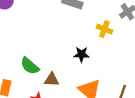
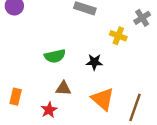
green semicircle: (30, 66) -> (55, 56), moved, turned -54

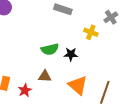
green semicircle: (55, 56) -> (50, 49), moved
red star: (49, 110) -> (25, 90), moved

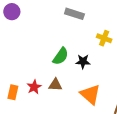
green semicircle: (50, 49) -> (61, 56), turned -42
red star: (25, 90) -> (34, 87), moved

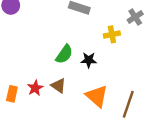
yellow cross: (104, 38) -> (112, 34), turned -32
brown triangle: (55, 85) -> (58, 86), turned 32

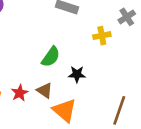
black star: (89, 60) -> (77, 74), moved
orange triangle: (97, 96) -> (64, 110), moved

